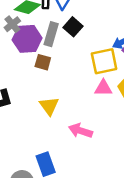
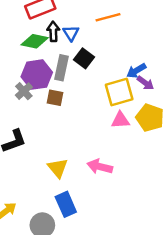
gray cross: (12, 24) -> (24, 91), moved
yellow triangle: (49, 106) -> (58, 168), moved

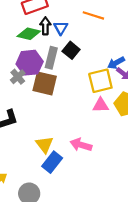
orange line: (108, 17) -> (93, 15), turned 30
brown square: (55, 98) -> (45, 83), size x1.6
blue rectangle: (66, 204) -> (52, 162), moved, turned 60

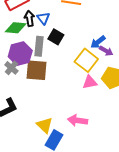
yellow square: (100, 81) -> (86, 60), turned -30

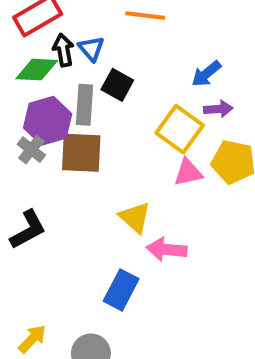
blue arrow: (98, 42) -> (206, 74), moved
purple arrow: (106, 51) -> (218, 109), turned -32
yellow triangle: (45, 125) -> (135, 217), moved

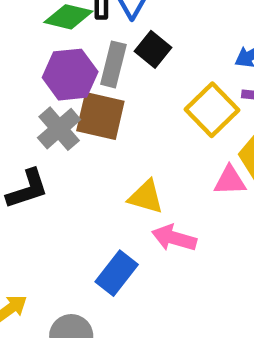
gray cross: (31, 150) -> (59, 129), moved, size x1.4
pink triangle: (188, 172) -> (230, 181), moved
yellow triangle: (135, 217) -> (146, 197), turned -36

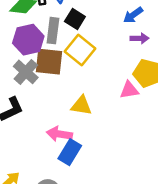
yellow square: (212, 110) -> (80, 50), moved
pink arrow: (174, 238) -> (59, 134), moved

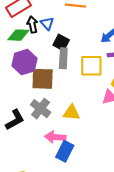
gray rectangle: (53, 31) -> (63, 58), moved
yellow square: (80, 50) -> (91, 66), moved, turned -35
gray cross: (26, 72) -> (41, 109), moved

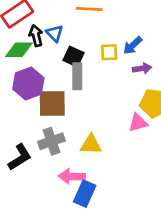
yellow square: (91, 66) -> (109, 52), moved, size x0.6
gray cross: (41, 109) -> (51, 141), turned 36

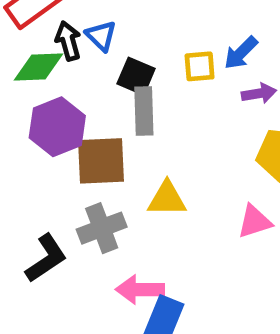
pink triangle: (138, 123) -> (255, 222), moved
yellow triangle: (91, 145) -> (167, 199), moved

